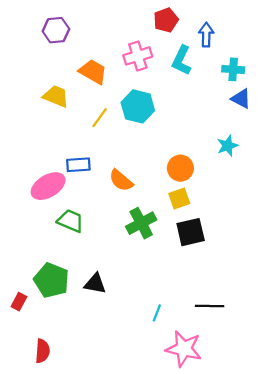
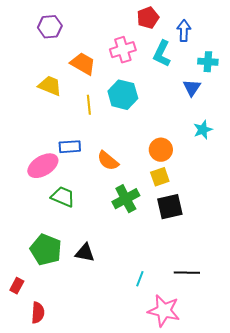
blue triangle: (241, 99) -> (192, 88), moved, turned 36
yellow line: (100, 118) -> (89, 105), turned -42
red rectangle: (19, 302) -> (17, 286), moved

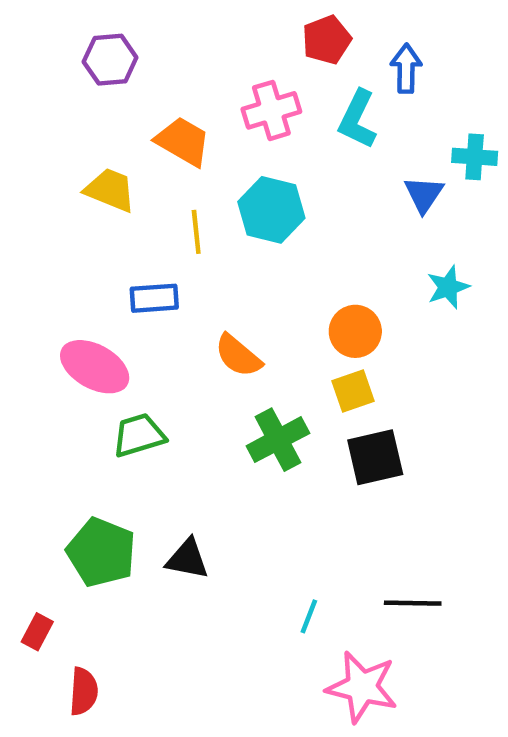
cyan cross: (208, 62) -> (475, 157), moved
blue rectangle: (70, 147) -> (154, 298), moved
pink ellipse: (43, 166) -> (95, 367), turned 60
green trapezoid: (63, 197) -> (139, 435), turned -40

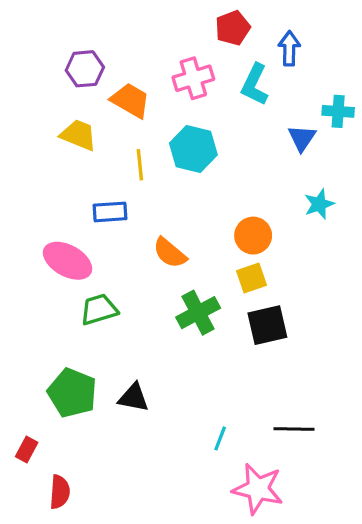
purple hexagon: (110, 60) -> (85, 69), moved

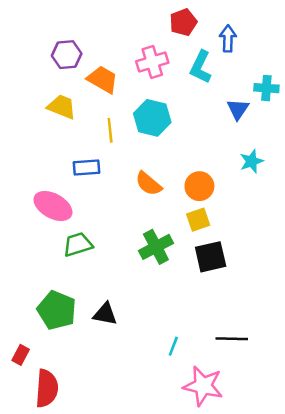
orange semicircle: (170, 253) -> (149, 184), moved
red semicircle: (60, 492) -> (47, 388), size x1.4

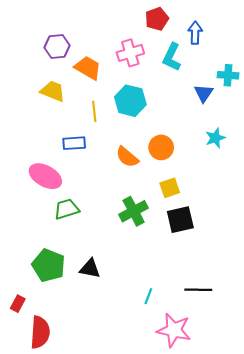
orange circle: (199, 186) -> (161, 147), moved

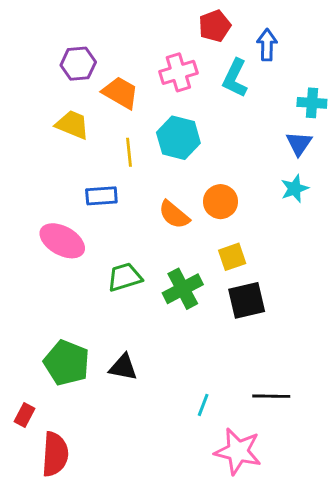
blue triangle: (204, 93) -> (299, 144), moved
green trapezoid: (67, 209) -> (125, 277), moved

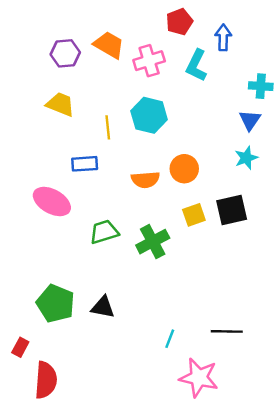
orange trapezoid: (120, 93) -> (109, 45), moved
orange semicircle: (174, 215) -> (145, 180), turned -44
black square: (247, 300) -> (232, 210), moved

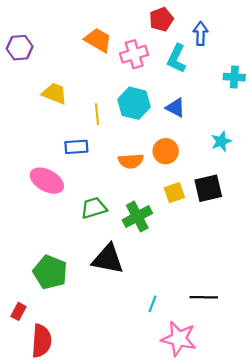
purple hexagon: (65, 53) -> (20, 48), moved
blue triangle: (250, 120) -> (175, 108), moved, turned -36
black triangle: (103, 307) -> (108, 259), moved, size x1.5

